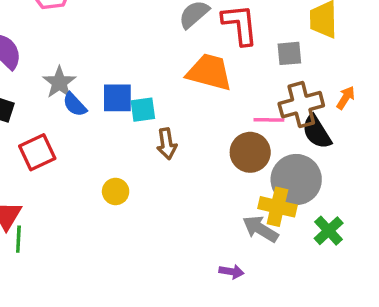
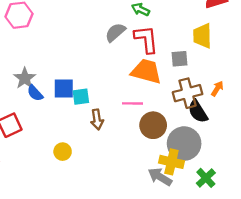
orange trapezoid: (209, 72) -> (146, 71), moved
pink line: (269, 120) -> (132, 103), moved

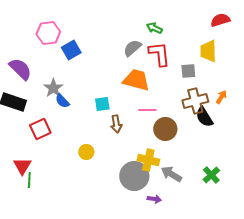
orange trapezoid: (146, 71) -> (136, 80), moved
blue square: (64, 89) -> (71, 50), moved, turned -30
gray circle: (184, 144) -> (134, 176), moved
yellow cross: (171, 162) -> (148, 160), moved

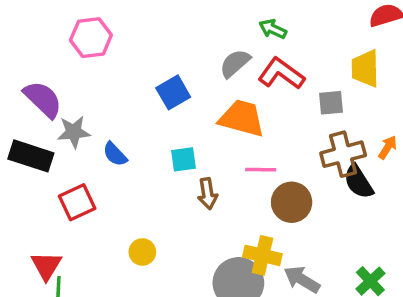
blue square: (71, 50) -> (173, 92), moved
red L-shape: (159, 54) -> (281, 74), turned -48
gray star: (53, 88) -> (74, 132), moved, turned 30
yellow circle: (86, 152) -> (142, 252), moved

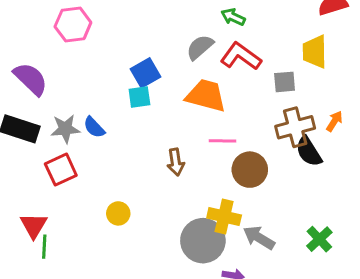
gray star: (74, 132) -> (65, 129), moved
cyan square: (184, 159) -> (139, 97), moved

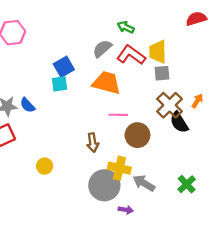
yellow trapezoid: (315, 52) -> (158, 52), moved
brown cross: (295, 127) -> (170, 105), turned -30
brown arrow: (176, 162) -> (93, 143), moved

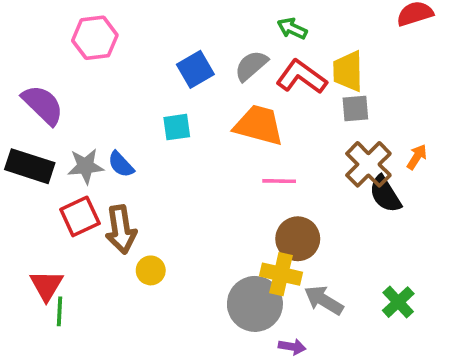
blue square: (64, 67) -> (195, 69), moved
brown circle: (137, 135) -> (298, 239), moved
brown arrow: (93, 143) -> (121, 229), moved, size x1.4

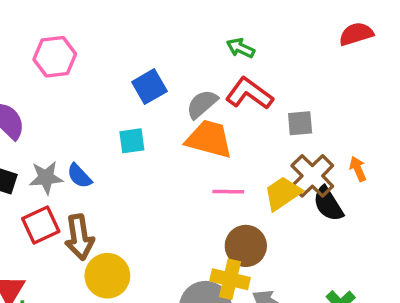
gray semicircle: (251, 66) -> (202, 104), moved
yellow trapezoid: (348, 71) -> (283, 193), moved, turned 57
orange arrow: (417, 157) -> (358, 169), turned -55
yellow circle: (151, 270) -> (107, 276), size x1.6

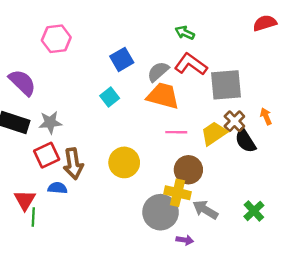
gray square: (300, 123) -> (226, 85), size x1.8
cyan square: (132, 141) -> (110, 97), turned -30
blue semicircle: (79, 176) -> (57, 188), moved, turned 138
brown cross: (312, 176) -> (234, 121), size x0.7
yellow circle: (107, 276) -> (124, 162), moved

